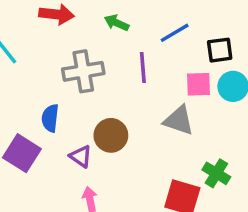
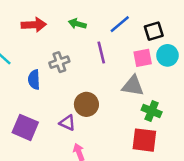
gray cross: (83, 71) -> (59, 62), size x0.7
blue semicircle: (50, 118) -> (34, 80), moved
green cross: (216, 173) -> (152, 111), moved

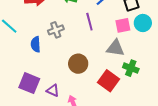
purple triangle: (67, 123) -> (53, 91), moved
red square: (144, 140) -> (109, 81), moved, turned 30

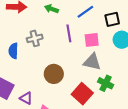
pink square: (123, 25) -> (92, 40), moved

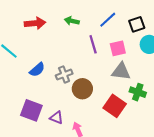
gray cross: (35, 38) -> (64, 75), moved
blue semicircle: (13, 51) -> (37, 70), turned -126

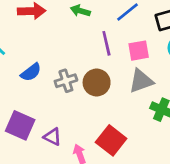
gray triangle: (121, 71) -> (141, 81), turned -30
brown circle: (82, 89) -> (97, 83), moved
red square: (115, 106) -> (111, 140), moved

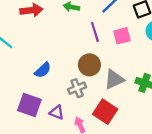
blue semicircle: (31, 72) -> (43, 70), moved
gray cross: (66, 81) -> (77, 88), moved
gray triangle: (141, 81) -> (114, 79), moved

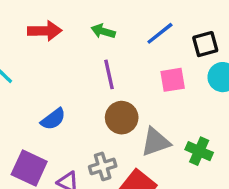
purple line: (95, 32) -> (109, 74), moved
gray cross: (77, 88) -> (103, 166), moved

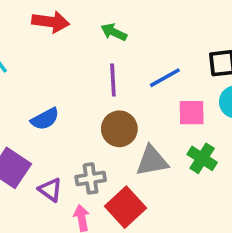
blue line: (160, 33) -> (165, 78), moved
pink square: (173, 80) -> (192, 113), moved
green cross: (199, 151) -> (202, 158), moved

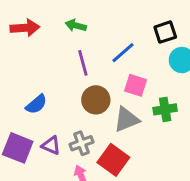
pink square: (192, 113) -> (136, 85), moved, turned 30
green cross: (202, 158) -> (165, 109), turned -30
purple triangle: (50, 190) -> (51, 145), moved

